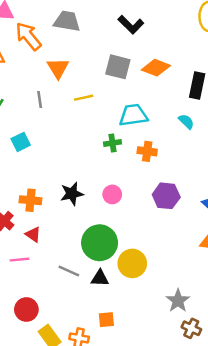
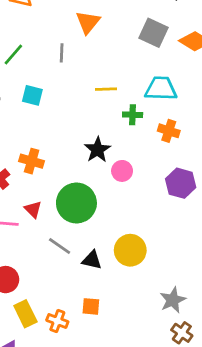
yellow line: (84, 98) -> (106, 89), moved
cyan square: (21, 142) -> (32, 95), turned 30
black star: (72, 194) -> (98, 150), moved, turned -30
red triangle: (33, 235) -> (33, 209), moved
green circle: (100, 243) -> (76, 203), moved

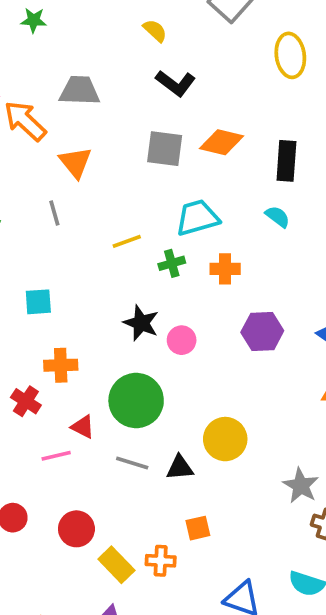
cyan square: (32, 95) -> (38, 302), moved

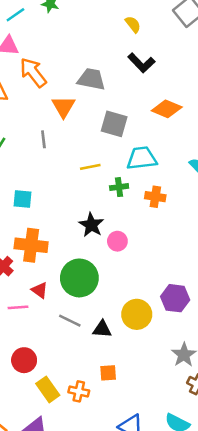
gray trapezoid: (80, 91) -> (91, 79), moved
gray square: (165, 149) -> (114, 124), moved
purple hexagon: (262, 332) -> (175, 298), moved
orange cross: (61, 365) -> (31, 245), size x1.4

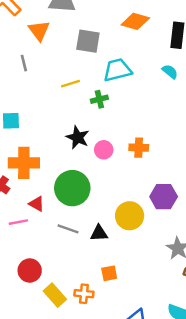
orange cross: (155, 197) -> (139, 148), moved

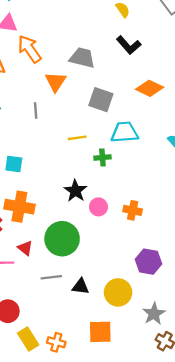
yellow circle: (130, 216) -> (118, 292), moved
gray line: (68, 229) -> (51, 277), turned -36
orange square: (109, 273) -> (100, 332), moved, size x1.5

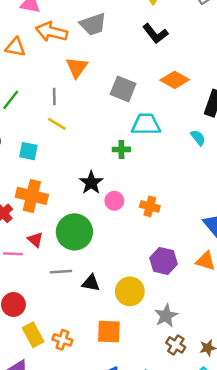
orange arrow: (29, 49) -> (51, 32), turned -44
gray trapezoid: (82, 58) -> (93, 24), moved, turned 144
yellow line: (77, 138) -> (57, 124), moved, turned 36

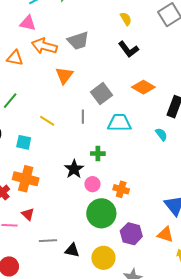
gray square: (123, 89) -> (101, 94), turned 30
gray line: (54, 96) -> (83, 117), moved
green cross: (121, 149) -> (98, 154), moved
green circle: (74, 232) -> (101, 213), moved

